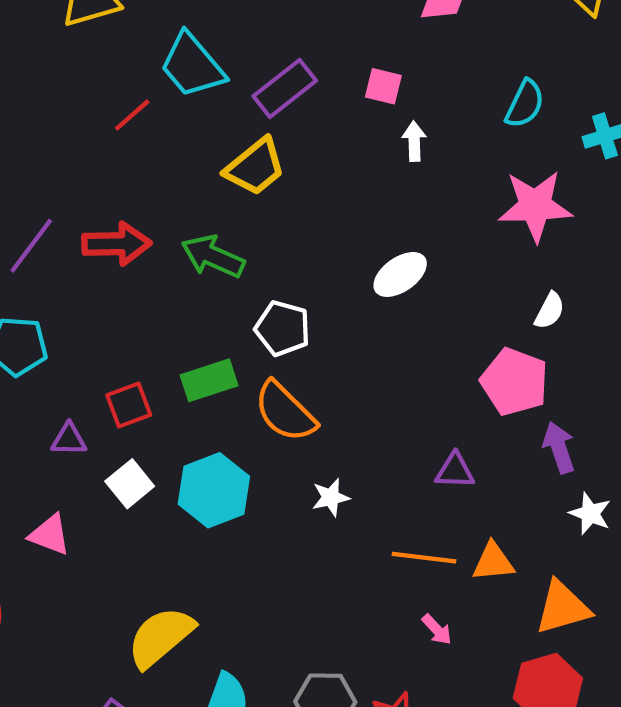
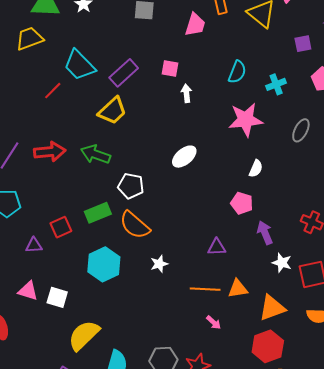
pink pentagon: (515, 382) -> (242, 203), size x0.7
white square: (130, 484) -> (57, 297), moved, turned -30

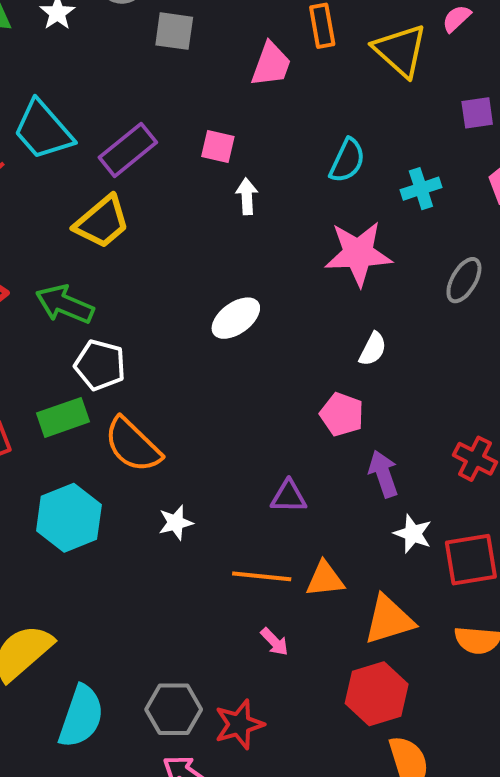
white pentagon: (131, 186) -> (100, 365), moved

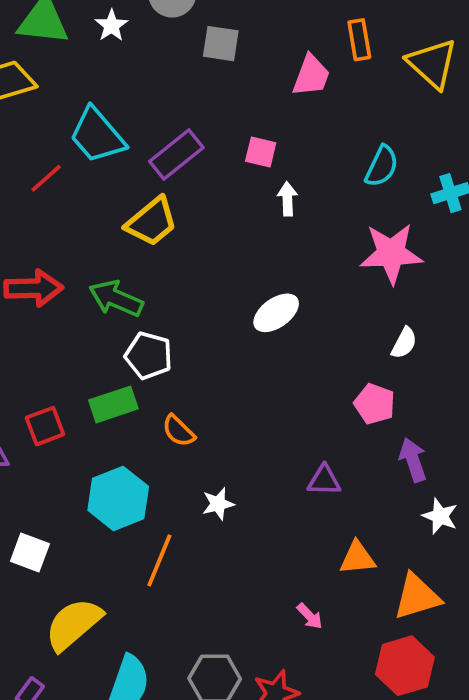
orange semicircle: (133, 445) -> (178, 431), size x0.6
orange line: (262, 576) -> (159, 560), moved, turned -74

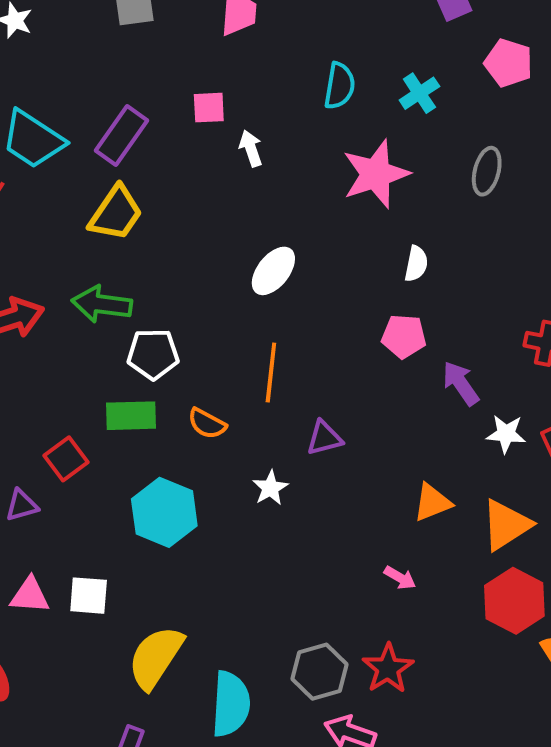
green rectangle: (113, 404) -> (131, 416), turned 33
purple triangle: (324, 480) -> (324, 438), moved
orange line: (159, 560) -> (271, 372), moved

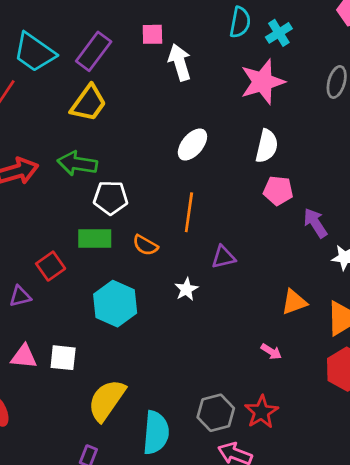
cyan cross: (419, 93) -> (279, 33), moved
white arrow: (251, 148) -> (180, 62), size x1.5
white semicircle: (416, 264) -> (267, 146), moved, size x1.4

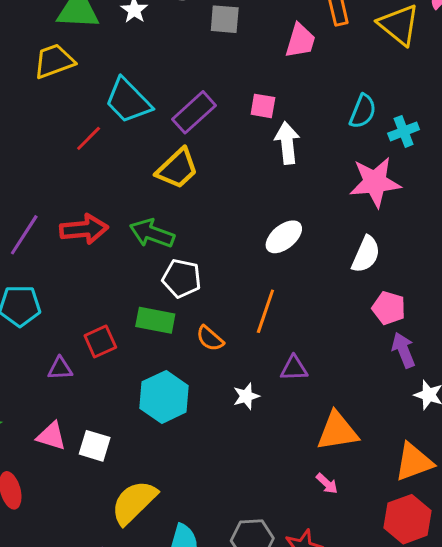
pink pentagon: (278, 191) -> (389, 308), moved
orange triangle: (294, 302) -> (337, 431), moved, size x1.4

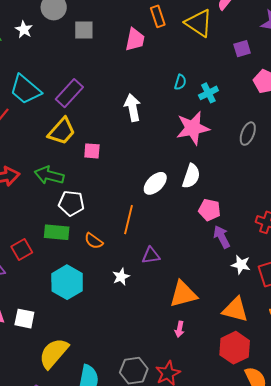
pink square: (263, 106) -> (92, 151), moved
cyan semicircle: (363, 111) -> (180, 82), size x0.7
white ellipse: (284, 237) -> (155, 183), moved
orange triangle: (414, 462) -> (235, 310), turned 40
pink arrow: (327, 484) -> (179, 329), turned 63

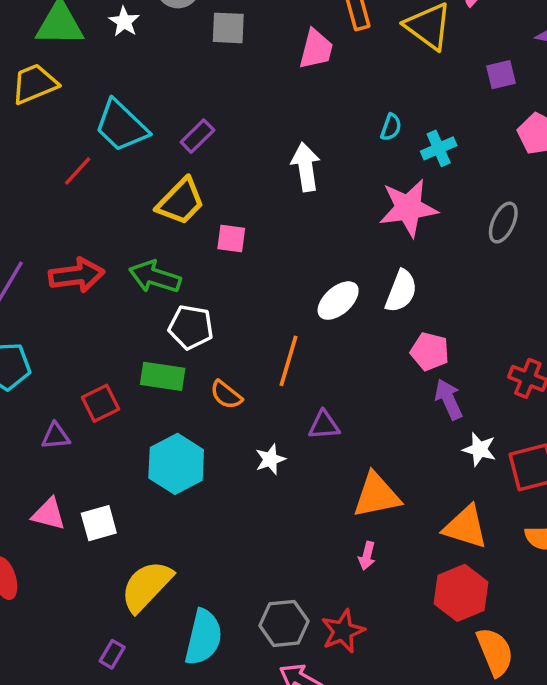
purple rectangle: (69, 93) -> (197, 136), size x0.7
white square: (24, 319) -> (99, 523), turned -30

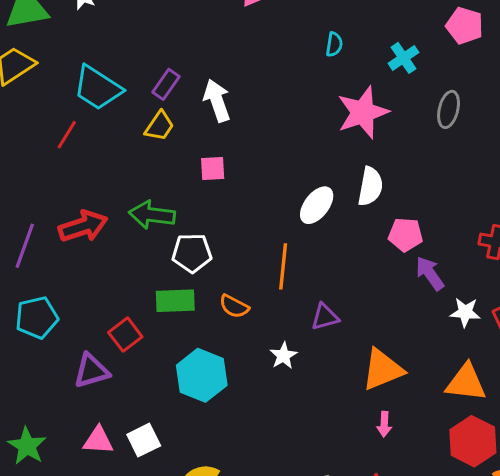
cyan cross: (439, 148) -> (404, 58), moved
white arrow: (306, 167) -> (217, 100), moved
yellow trapezoid: (181, 201) -> (160, 126), moved, size x0.7
purple triangle: (56, 436) -> (91, 371), size x1.4

